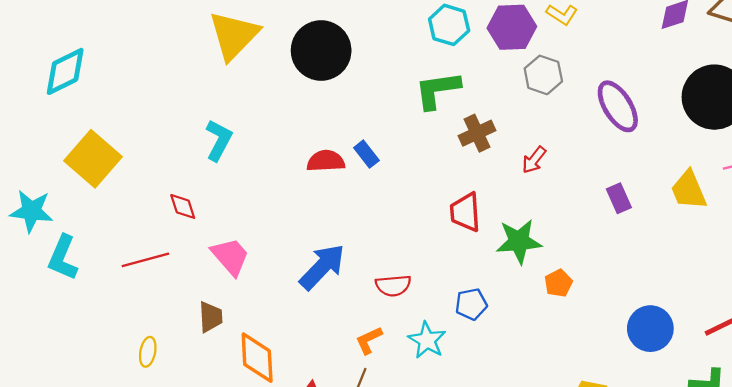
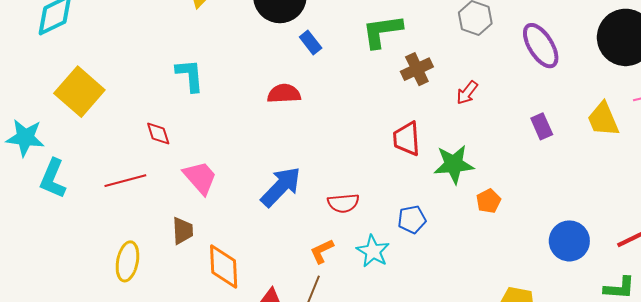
cyan L-shape: (219, 140) -> (190, 75), turned -33
blue rectangle: (366, 154) -> (311, 43), moved
yellow ellipse: (148, 352) -> (127, 261), size x1.5

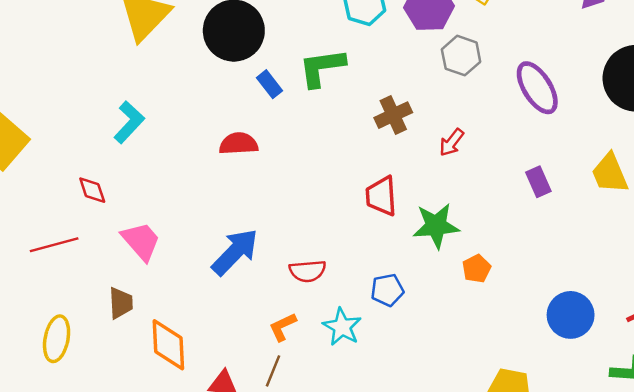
green L-shape: (382, 31) -> (322, 68), moved
cyan L-shape: (190, 75) -> (129, 122), turned 48

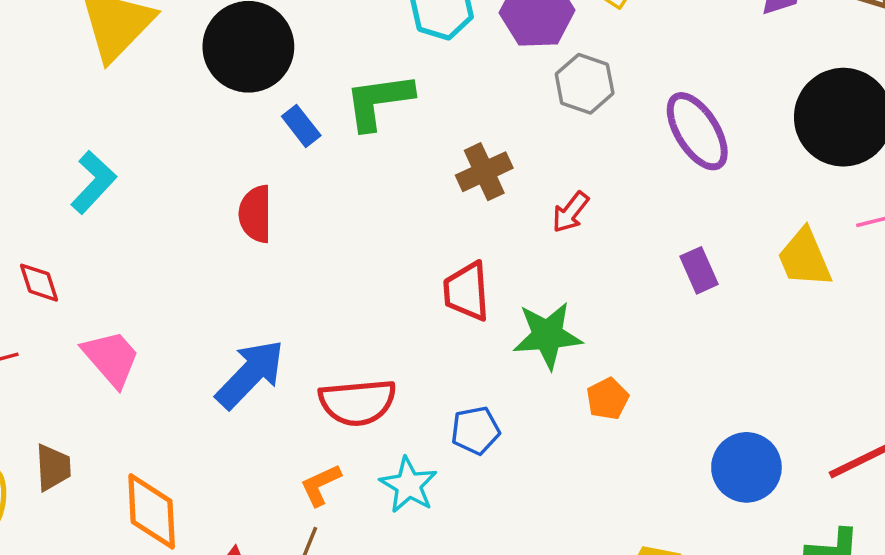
red semicircle: (239, 144) -> (255, 214), turned -87
red semicircle: (308, 271) -> (358, 402), size x1.4
brown trapezoid: (121, 303) -> (53, 467), moved

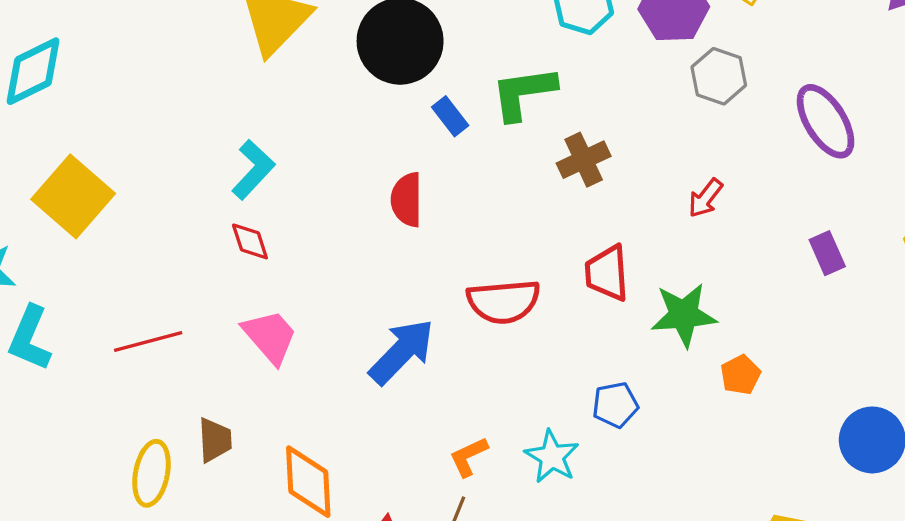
brown cross: (484, 172) -> (584, 160), moved
red diamond: (39, 283) -> (250, 241), moved
red semicircle: (358, 402) -> (504, 301), moved

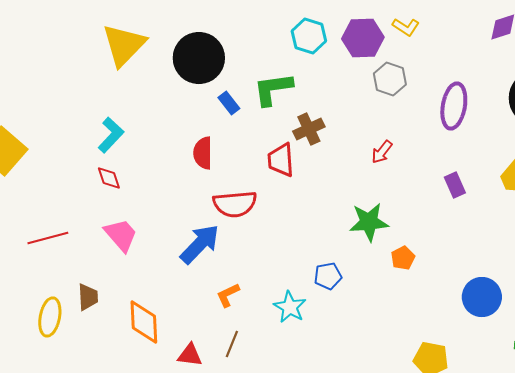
purple ellipse: (826, 121) -> (454, 106), turned 42
red trapezoid: (607, 273) -> (281, 160), moved
red semicircle: (504, 301) -> (235, 204), moved
orange L-shape: (468, 457) -> (228, 295), moved

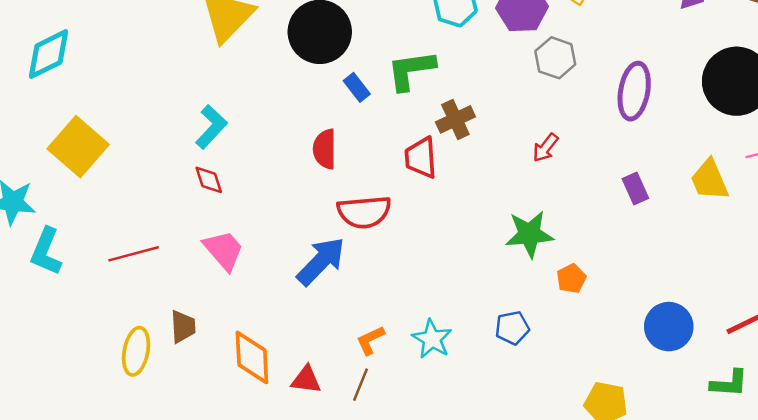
blue pentagon: (328, 276) -> (512, 328), moved
orange L-shape: (228, 295) -> (370, 340), moved
red triangle: (190, 355) -> (306, 380), moved

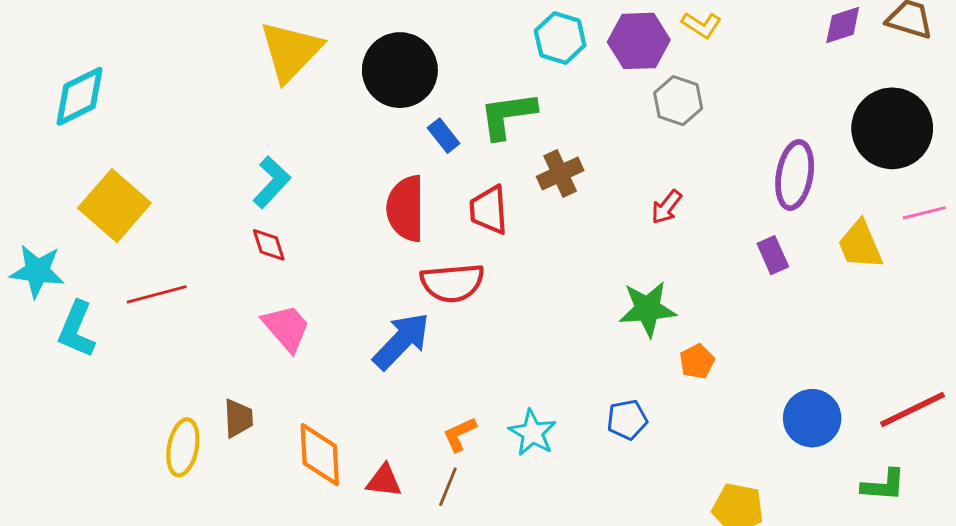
purple ellipse: (634, 91) -> (795, 175), moved
red semicircle: (325, 149) -> (406, 208), size x1.4
red trapezoid: (421, 158) -> (489, 210), moved
red line: (134, 254) -> (157, 294), moved

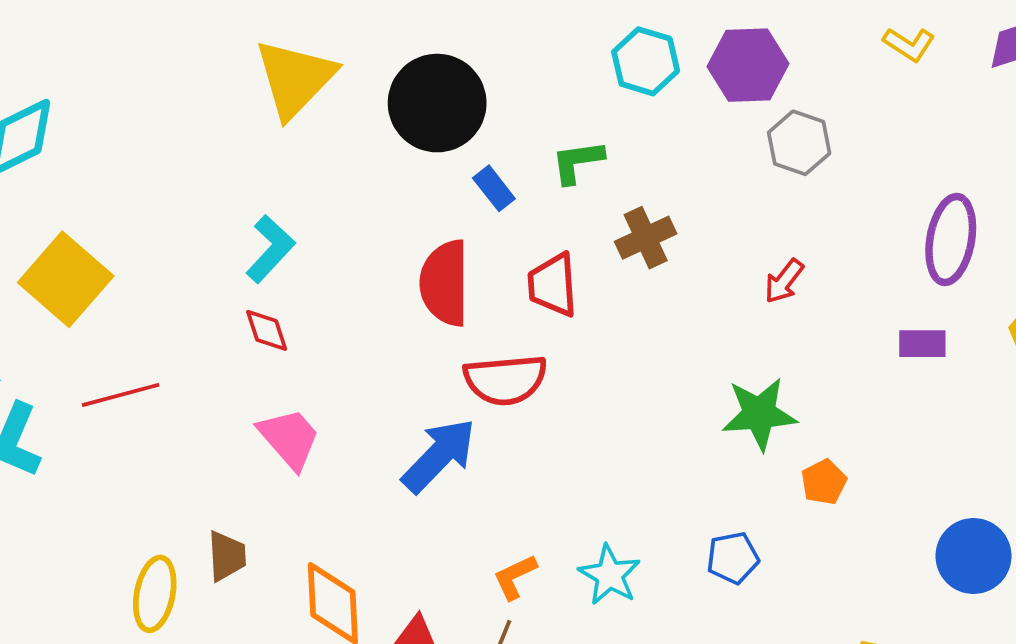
yellow L-shape: (701, 25) -> (909, 44), moved
green L-shape: (508, 115) -> (577, 162), size x0.7
purple rectangle: (773, 255) -> (922, 344), turned -66

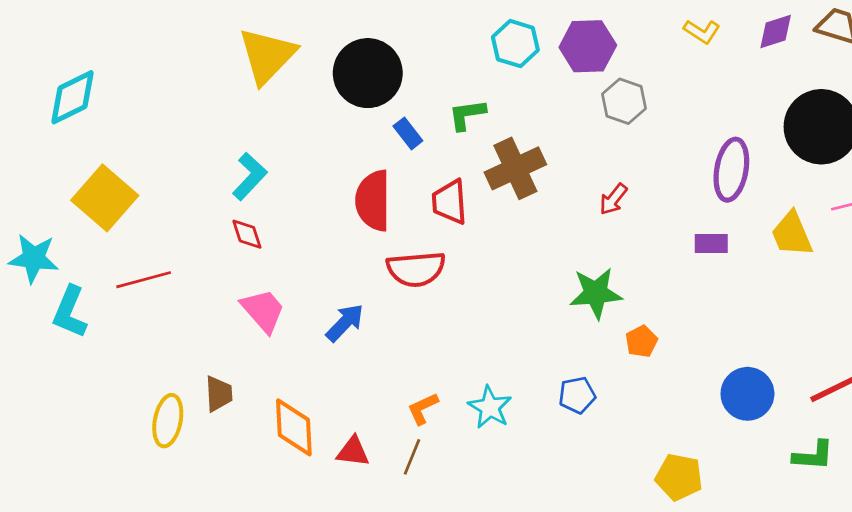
brown cross: (646, 238) -> (515, 168), size x1.4
blue arrow: (439, 456) -> (345, 323), moved, size x0.7

